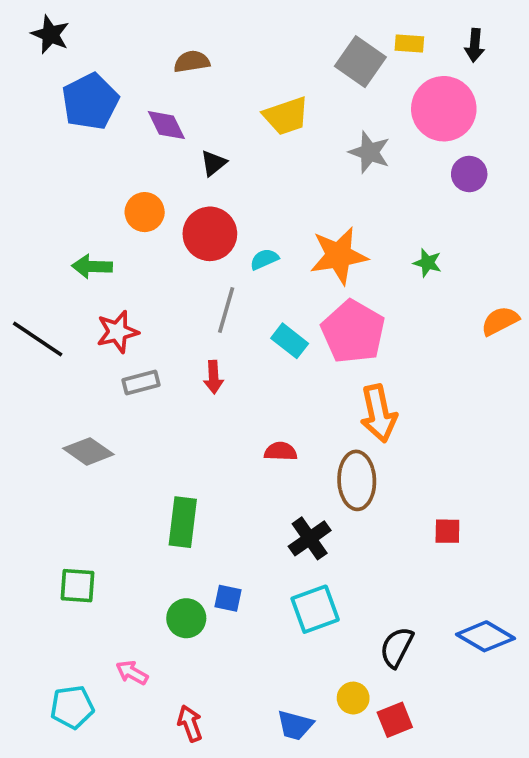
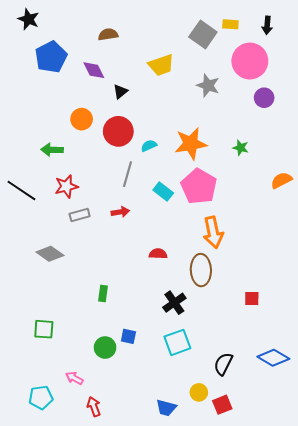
red arrow: (214, 377) -> (120, 212), turned -96
green rectangle: (183, 522) -> (103, 293), size x0.6
red arrow: (190, 723) -> (94, 407), moved

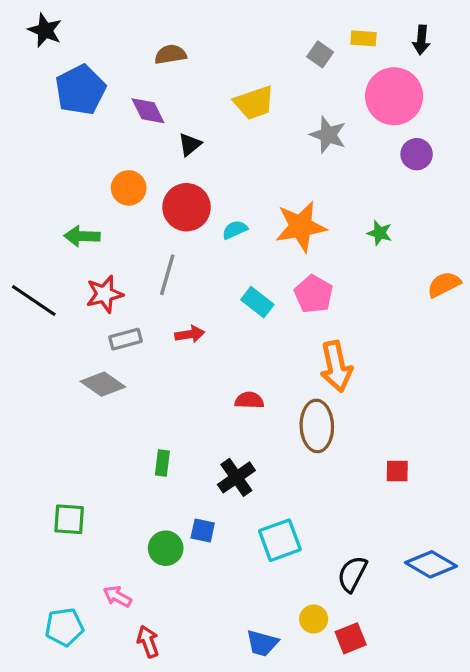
gray square: (203, 34) -> (320, 54), size x0.6
gray line: (127, 174) -> (167, 275), moved
pink pentagon: (199, 186) -> (314, 294), size x0.7
gray diamond: (50, 254) -> (103, 384), moved
black cross: (174, 303) -> (236, 477), moved

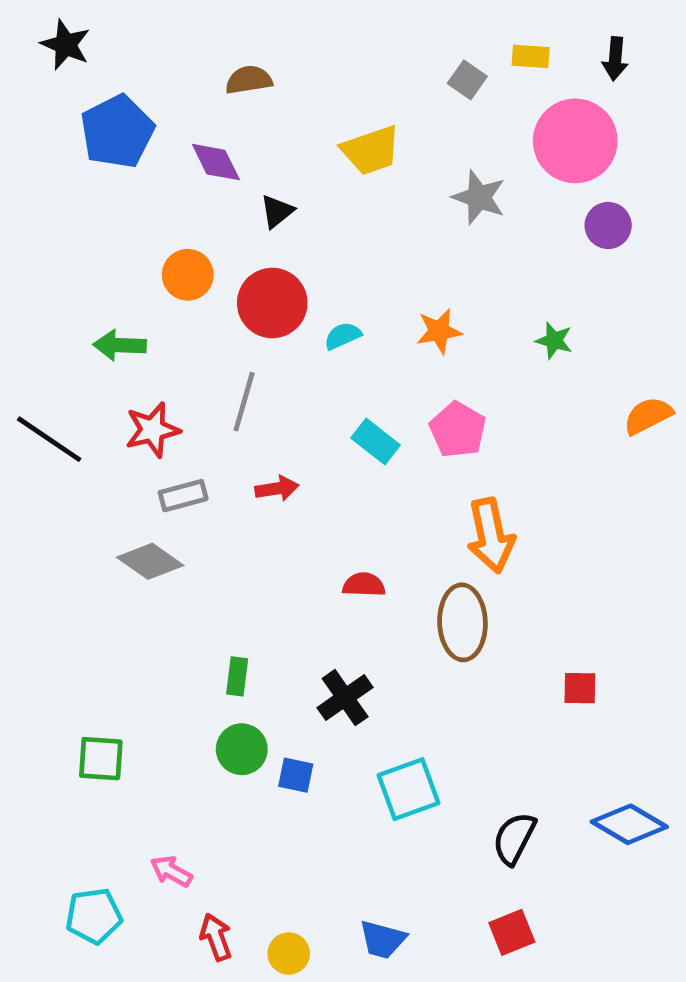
orange star: (301, 227) -> (439, 331), size x0.6
green circle: (166, 548) -> (242, 749), moved
yellow circle: (314, 619) -> (289, 954), moved

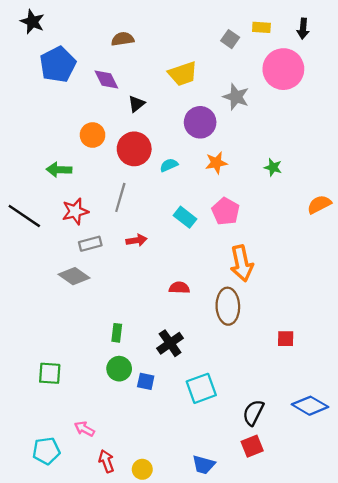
purple circle: (608, 225) -> (200, 122), moved, size x1.4
red square: (512, 932) -> (252, 446), moved
blue trapezoid: (383, 939) -> (204, 465), moved

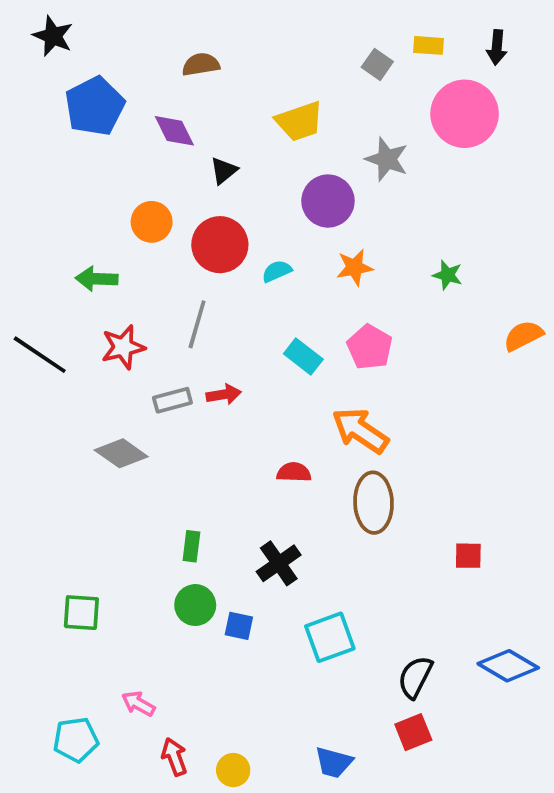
gray rectangle: (90, 244) -> (172, 400), moved
orange arrow: (242, 263) -> (360, 431), moved, turned 136

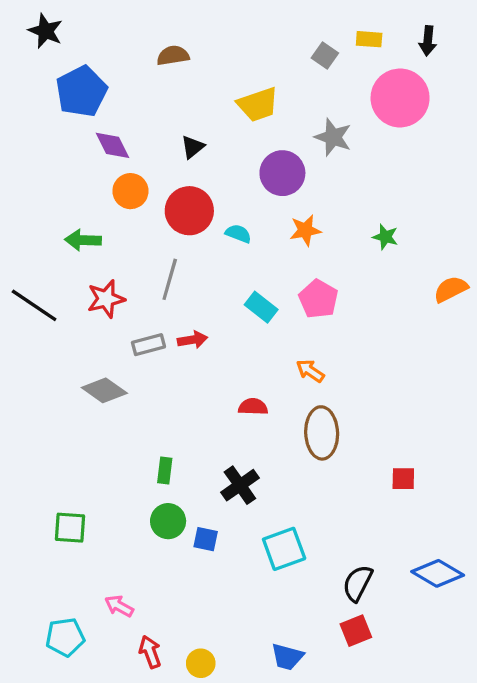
purple diamond: (174, 131) -> (113, 145), moved
cyan semicircle: (277, 271) -> (238, 234), turned 45
orange arrow: (360, 431) -> (310, 371), size x0.6

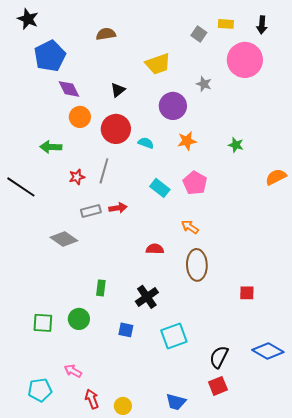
gray star: (333, 137) -> (204, 84), size x0.7
red star: (106, 299) -> (77, 177), moved, size x0.7
green circle: (168, 521) -> (79, 319), moved

